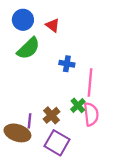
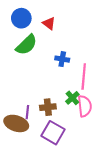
brown cross: (52, 115) -> (48, 107), turned 35

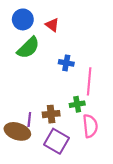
green cross: (72, 98) -> (77, 104), turned 32
pink semicircle: (85, 106) -> (90, 126), moved

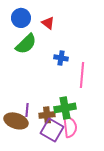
green cross: (77, 104) -> (65, 108), moved, size x1.5
brown cross: (51, 114) -> (47, 115), moved
pink semicircle: (90, 126) -> (70, 127), moved

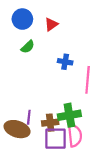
red triangle: (48, 23) -> (51, 24), turned 48
green semicircle: (26, 44) -> (28, 47), size x0.6
purple square: (52, 130) -> (56, 139), turned -30

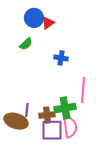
blue circle: (22, 19) -> (34, 18), moved
pink line: (88, 80) -> (83, 90), moved

